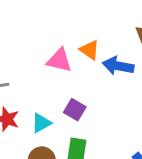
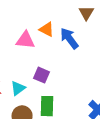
blue arrow: (118, 66) -> (69, 38), turned 50

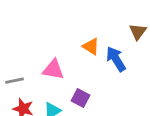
pink triangle: (25, 40) -> (53, 70), moved

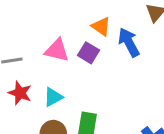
purple square: (81, 98) -> (88, 53), moved

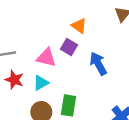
blue arrow: (129, 42) -> (98, 64), moved
pink triangle: (57, 50) -> (46, 58), moved

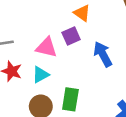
purple square: (69, 47) -> (71, 36), turned 35

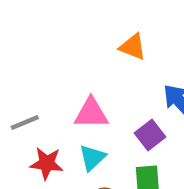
purple square: (71, 36) -> (150, 135), moved

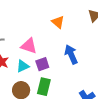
purple square: (150, 135) -> (42, 64), moved

